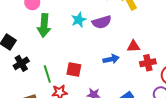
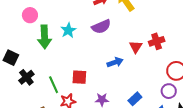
cyan star: (79, 20) -> (68, 30), moved
red triangle: (133, 46) -> (136, 47), turned -48
red cross: (148, 63) -> (157, 41), moved

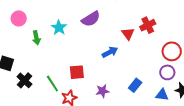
green arrow: (44, 37) -> (36, 38), size x0.6

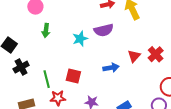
red cross: (148, 25) -> (156, 54), turned -35
cyan star: (59, 28) -> (80, 39), moved

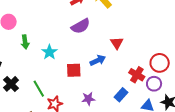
cyan star: (80, 39) -> (49, 52), moved
red cross: (156, 54) -> (137, 75), moved
red square: (73, 76) -> (74, 70), moved

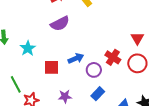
red triangle: (117, 43) -> (137, 38), moved
red cross: (137, 75) -> (113, 57), moved
purple circle: (154, 84) -> (94, 70), moved

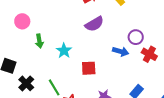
blue arrow: (76, 58) -> (121, 51), moved, turned 42
purple circle: (94, 70) -> (136, 37), moved

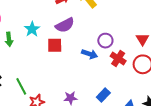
cyan star: (64, 51) -> (32, 29), moved
red square: (89, 68) -> (55, 45), moved

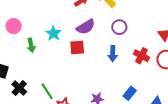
purple circle: (105, 41) -> (119, 27), moved
blue arrow: (90, 54) -> (113, 54), turned 77

